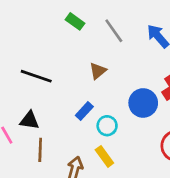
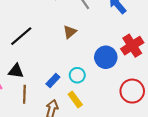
black line: (36, 76) -> (21, 36), turned -60
blue rectangle: (84, 111) -> (53, 81), moved

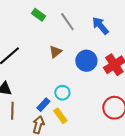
blue circle: (106, 57) -> (86, 61), moved
blue rectangle: (53, 81) -> (43, 105), moved

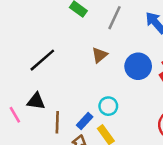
gray line: (67, 22) -> (114, 18), turned 60
brown line: (12, 111) -> (57, 122), moved

